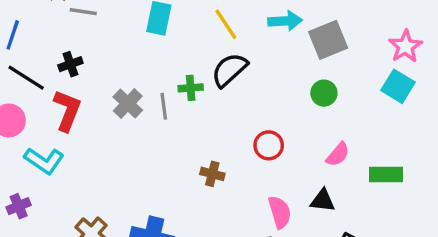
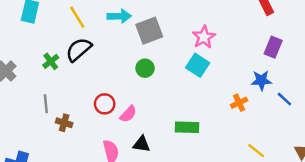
green cross: (191, 88) -> (51, 61), turned -35
gray line: (164, 106) -> (46, 104), moved
pink semicircle: (338, 154) -> (128, 114), moved

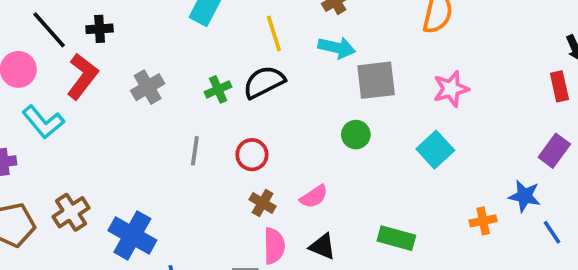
pink star: (204, 37) -> (451, 89), moved
red circle: (105, 104) -> (252, 155), moved
brown cross: (64, 123) -> (263, 203), moved

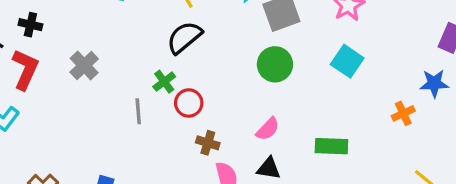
black cross: (100, 29) -> (30, 25), turned 30
green cross: (218, 89) -> (164, 82), moved
green circle: (356, 135) -> (275, 64), size x1.4
pink semicircle: (314, 197) -> (268, 129), moved

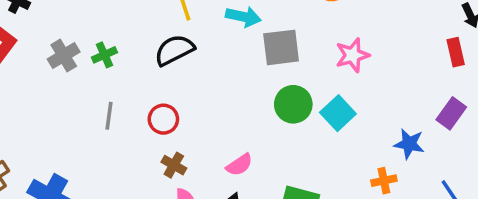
green circle: (275, 64) -> (293, 104), moved
green cross: (164, 82) -> (104, 55), moved
blue star: (434, 83) -> (409, 144), moved

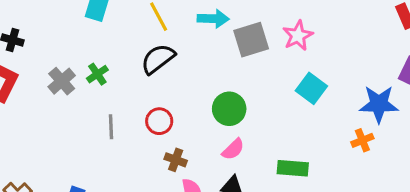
pink star: (352, 55) -> (298, 36), moved
green circle: (293, 104) -> (229, 109), moved
blue star: (409, 144) -> (379, 104), size x1.4

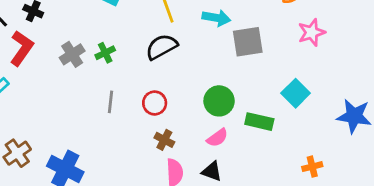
pink star: (298, 36) -> (312, 32), moved
orange cross: (362, 140) -> (312, 167), moved
green rectangle: (293, 168) -> (259, 122), moved

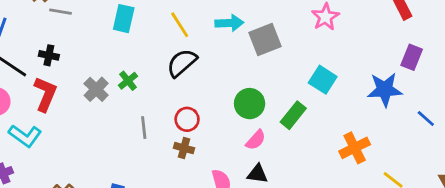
green rectangle: (259, 122) -> (293, 115), turned -52
brown cross: (164, 140) -> (184, 148), moved
orange cross: (312, 167) -> (355, 148), size x1.5

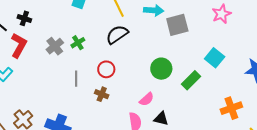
red circle: (187, 119) -> (106, 69), moved
gray line: (144, 128) -> (76, 79), moved
pink semicircle: (256, 140) -> (147, 99), moved
brown cross: (184, 148) -> (102, 94), moved

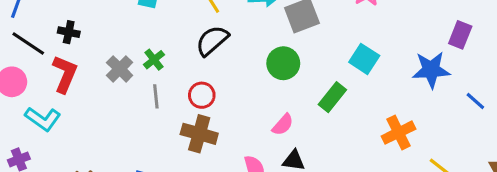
green circle: (161, 69) -> (283, 63), moved
gray line: (76, 79) -> (156, 96), moved
brown cross: (102, 94) -> (199, 134), size x1.6
pink semicircle: (147, 99) -> (283, 125), moved

